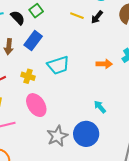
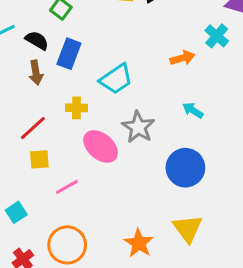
black semicircle: (18, 18) -> (37, 40), moved
cyan arrow: (100, 107) -> (193, 110), moved
gray star: (57, 136) -> (138, 127), moved

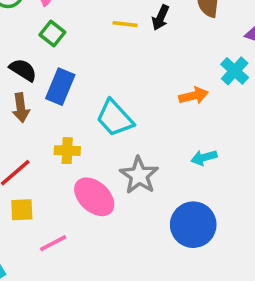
cyan trapezoid: (116, 79) -> (115, 118), turned 80
cyan arrow: (193, 110) -> (204, 158), turned -50

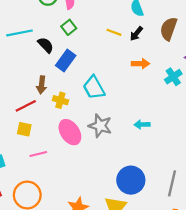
orange arrow: (194, 96) -> (141, 64), moved
brown arrow: (21, 108) -> (42, 85), moved
gray star: (139, 175) -> (100, 126), turned -30
blue circle: (193, 225) -> (131, 180), moved

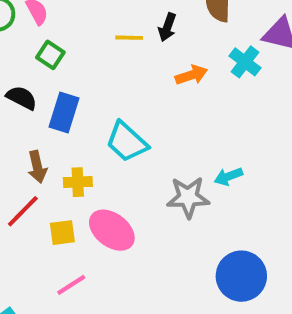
cyan cross: (173, 77) -> (245, 62), moved
gray star: (100, 126) -> (188, 197), moved
yellow square: (24, 129) -> (62, 233), moved

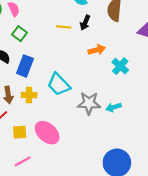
cyan cross: (245, 62) -> (120, 66), moved
yellow cross: (78, 182) -> (29, 95), moved
gray star: (188, 197) -> (89, 103), moved

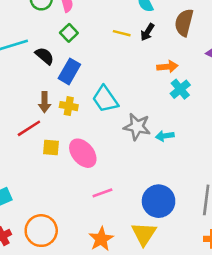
orange arrow: (97, 50) -> (167, 67), moved
pink line: (23, 161) -> (102, 193), moved

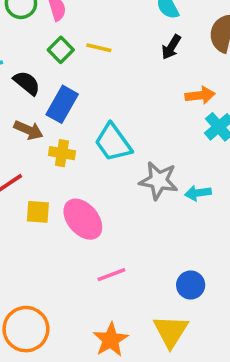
yellow line: (122, 33) -> (99, 48), moved
brown arrow: (45, 102) -> (29, 130), moved, turned -66
blue circle: (159, 201) -> (191, 285), size x0.6

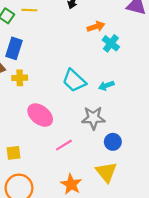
cyan trapezoid: (113, 143) -> (74, 81), moved
gray star: (159, 181) -> (93, 118), moved
yellow square: (38, 212) -> (14, 153), moved

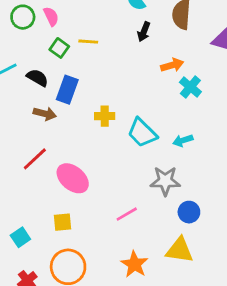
yellow cross: (20, 78) -> (105, 116), moved
pink ellipse: (40, 115) -> (73, 178), moved
yellow triangle: (106, 172) -> (180, 250), turned -45

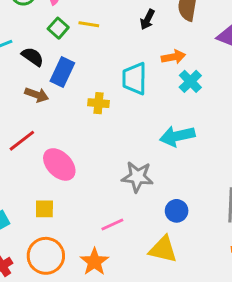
cyan trapezoid: (142, 133) -> (134, 79), moved, turned 40
cyan arrow: (183, 140) -> (177, 136), size x1.6
gray star: (165, 181) -> (137, 177), moved
pink line: (127, 214) -> (112, 225), moved
orange star: (134, 264) -> (94, 262), moved

